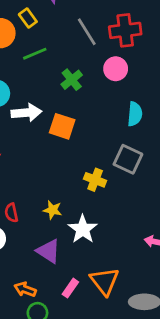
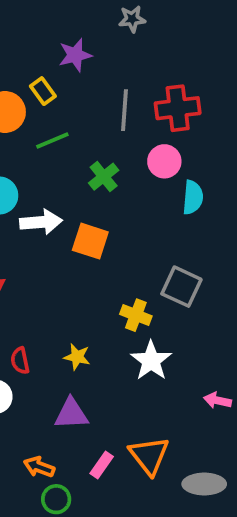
gray line: (87, 32) -> (124, 110), turned 36
cyan semicircle: (135, 114) -> (193, 197), moved
white star: (83, 229) -> (151, 361), moved
purple triangle: (48, 251) -> (71, 414), turned -36

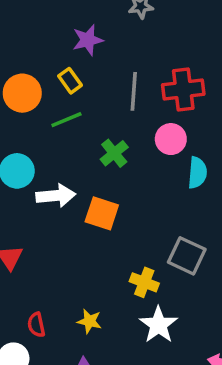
yellow rectangle: (43, 91) -> (70, 81), moved

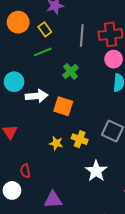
orange circle: (22, 93) -> (18, 22), moved
pink circle: (171, 139) -> (114, 59), moved
yellow cross: (144, 282) -> (80, 139), moved
yellow star: (89, 321) -> (56, 143), moved

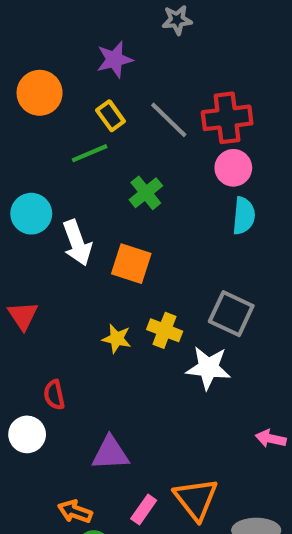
yellow rectangle: (45, 29) -> (110, 116), moved
gray line: (82, 36) -> (169, 120), turned -50
white arrow: (37, 96) -> (77, 243), turned 75
white star: (96, 171) -> (208, 368), moved, turned -30

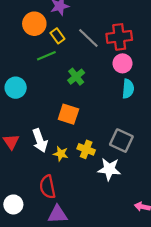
orange circle: (40, 93) -> (34, 24), moved
white arrow: (77, 243) -> (40, 141), moved
red semicircle: (54, 395) -> (48, 187), moved, size x1.5

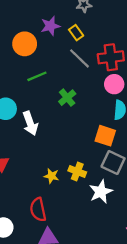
yellow rectangle: (57, 36) -> (76, 33), moved
orange square: (68, 114) -> (105, 136), moved
white arrow: (40, 141) -> (30, 123), moved
white star: (109, 169) -> (101, 192), turned -30

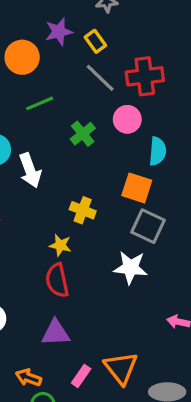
pink circle: (114, 84) -> (127, 119), moved
yellow cross: (77, 171) -> (83, 210), moved
white star: (101, 192) -> (130, 268), turned 30
red semicircle: (38, 210) -> (57, 280), moved

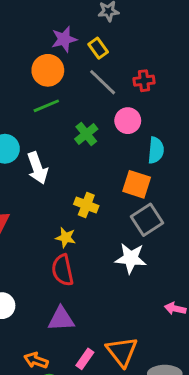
orange circle: (22, 57) -> (48, 70), moved
red cross: (145, 76) -> (144, 81), size x0.6
gray square: (148, 226) -> (147, 220), turned 32

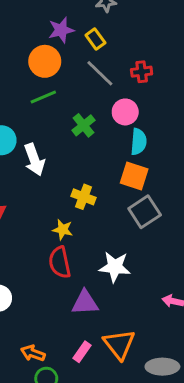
cyan semicircle: (156, 150) -> (139, 142), moved
white star: (131, 258) -> (115, 267), moved
purple triangle: (61, 319) -> (85, 303), moved

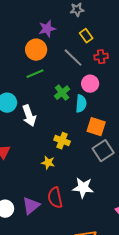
yellow rectangle: (95, 39) -> (86, 36), moved
cyan semicircle: (139, 142) -> (81, 104), moved
red semicircle: (60, 262) -> (55, 198), moved
purple triangle: (85, 303) -> (31, 206), moved, turned -36

